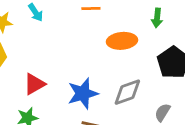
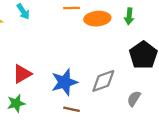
orange ellipse: (122, 41) -> (97, 19), moved

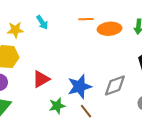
green star: (16, 103) -> (57, 106), moved
brown line: (71, 109) -> (86, 111), turned 40

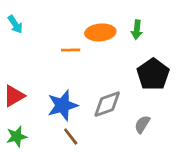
orange line: (86, 19) -> (71, 50), moved
green star: (57, 106) -> (17, 136), moved

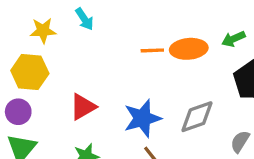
green arrow: (137, 30) -> (233, 39), moved, turned 60
orange ellipse: (100, 32) -> (189, 49), moved

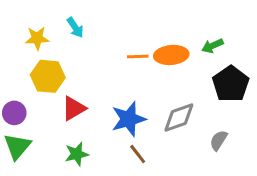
yellow hexagon: (30, 72) -> (48, 76), moved

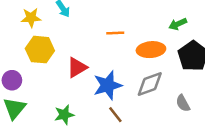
orange ellipse: (171, 55) -> (151, 50), moved
red triangle: (74, 108) -> (77, 67), moved
gray semicircle: (219, 140) -> (183, 103), turned -60

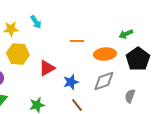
blue star: (108, 85) -> (71, 82), size x0.7
gray semicircle: (183, 103) -> (130, 96), turned 48

